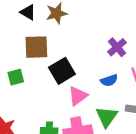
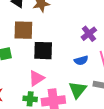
black square: (62, 71) -> (43, 51), turned 30
pink triangle: (78, 96) -> (36, 78), moved

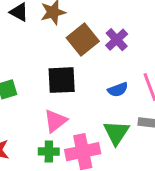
brown square: (23, 30) -> (83, 40), moved, turned -35
purple cross: (89, 34) -> (117, 40), moved

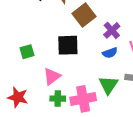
purple cross: (117, 40) -> (112, 30), moved
pink triangle: (55, 121) -> (52, 76), moved

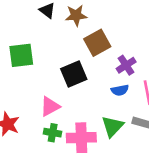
black square: (68, 45) -> (74, 74), turned -30
green square: (27, 52) -> (21, 55), moved, size x1.5

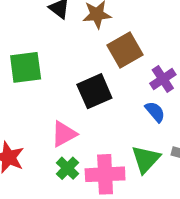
blue semicircle: (120, 90) -> (155, 112), turned -119
green cross: (53, 133) -> (67, 168), turned 35

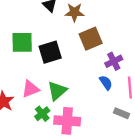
black square: (94, 91) -> (50, 52), moved
pink triangle: (64, 134) -> (30, 89), moved
green triangle: (146, 159) -> (57, 91), moved

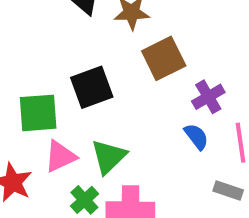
green square: (22, 42) -> (38, 113), moved

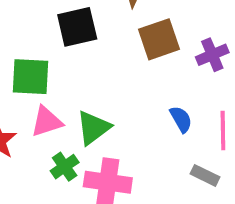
black square: (92, 87) -> (77, 27), moved
purple cross: (208, 97) -> (212, 55), moved

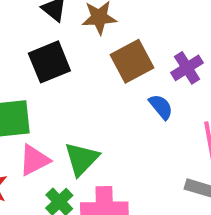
blue semicircle: (181, 119) -> (161, 107), moved

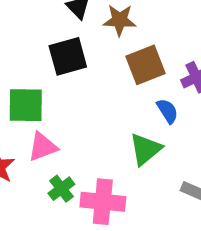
green triangle: (81, 159) -> (145, 149), moved

